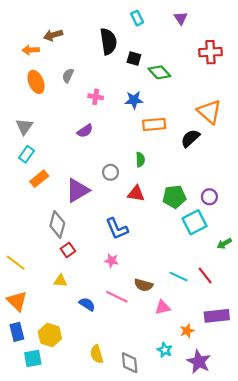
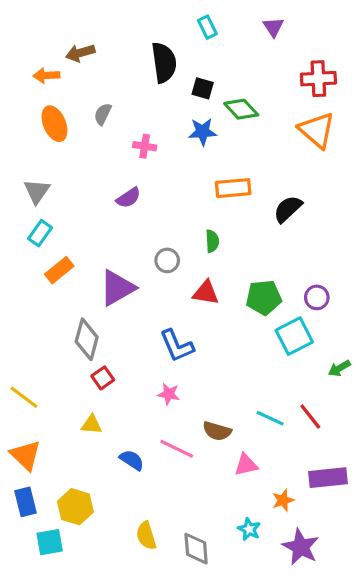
blue star: (134, 100) -> (203, 132), moved
orange triangle: (209, 112) -> (317, 130), moved

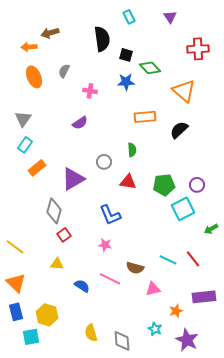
orange triangle: (317, 130) -> (184, 91), moved

